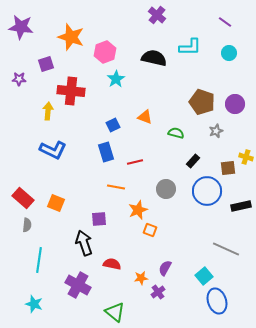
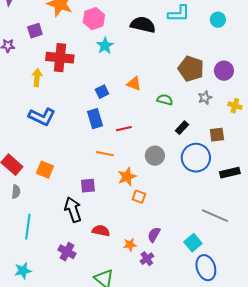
yellow cross: (246, 157) -> (235, 106), moved
purple cross: (78, 285) -> (67, 252), size x0.7
cyan star: (34, 304) -> (23, 271), turned -30

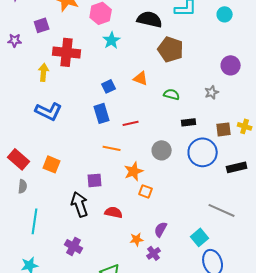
brown pentagon: (191, 69) -> (171, 49), moved
yellow cross: (235, 106) -> (245, 126), moved
black rectangle: (182, 128) -> (189, 122), turned 40
red semicircle: (101, 231) -> (114, 212), moved

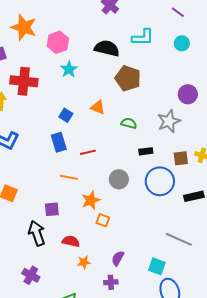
blue square: (109, 86) -> (66, 115), turned -32
gray star: (212, 92) -> (169, 121), size x1.6
cyan square: (200, 237) -> (157, 266), turned -30
orange star: (137, 239) -> (84, 262), moved
purple cross: (154, 253) -> (111, 282), turned 32

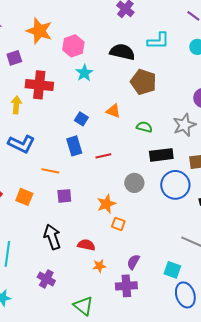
black rectangle: (146, 151) -> (161, 155), size x1.6
orange line: (69, 177) -> (50, 171), moved
purple square: (52, 209) -> (64, 196), moved
purple cross: (111, 282) -> (126, 286), size x1.5

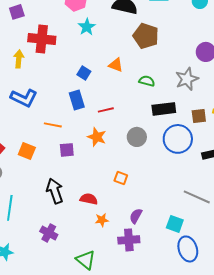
orange star: (106, 204) -> (97, 137), moved, turned -30

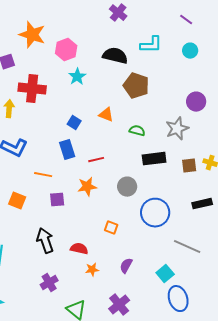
orange star: (97, 137) -> (87, 187), turned -30
blue circle: (178, 139) -> (155, 213), moved
cyan square: (175, 224) -> (165, 274), turned 30
purple cross: (49, 233) -> (49, 283), moved, turned 30
purple cross: (129, 240) -> (119, 305), moved, turned -35

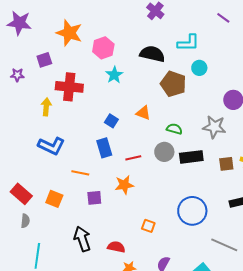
cyan circle: (190, 51) -> (199, 68), moved
gray star: (177, 129) -> (214, 127), turned 30
gray circle: (127, 187) -> (164, 152), moved

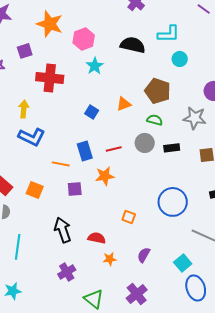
brown pentagon: (173, 84) -> (158, 91), moved
yellow arrow: (46, 107) -> (24, 109), moved
orange triangle: (143, 113) -> (124, 104), turned -42
blue rectangle: (104, 148) -> (85, 151), moved
black rectangle: (191, 157) -> (172, 148), size x0.7

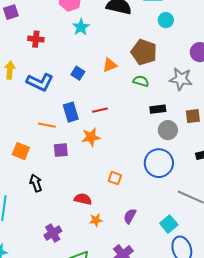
red cross: (50, 78) -> (36, 39), size x0.6
blue L-shape: (32, 137) -> (40, 82), moved
gray circle: (145, 143) -> (168, 130), moved
black arrow: (63, 230) -> (36, 183), moved, size x0.7

